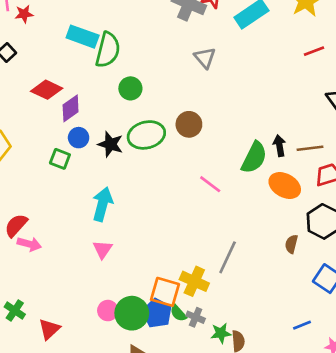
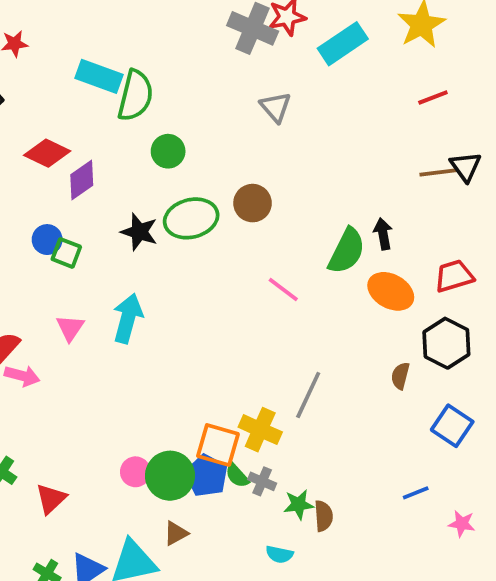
blue circle: (79, 138) -> (47, 240), moved
brown line: (310, 148) -> (439, 172), moved
pink triangle: (102, 249) -> (70, 328), moved

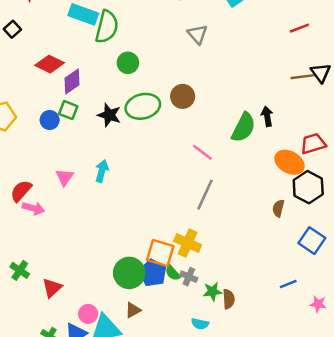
green square: (66, 253) -> (68, 110), moved
orange ellipse: (391, 291) -> (290, 162), moved
cyan arrow: (128, 318) -> (102, 171), size x0.7
gray line: (308, 395) -> (205, 195), moved
pink circle: (135, 472) -> (88, 314), moved

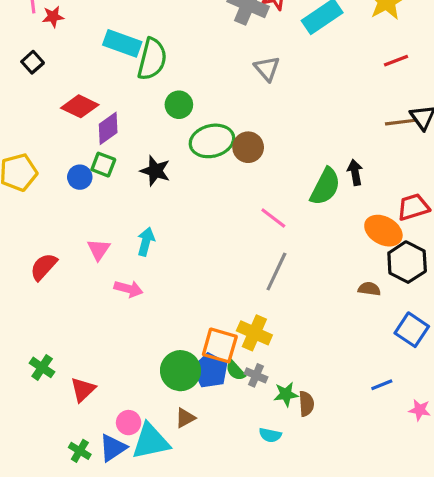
green ellipse: (143, 106) -> (212, 141), moved
pink arrow: (33, 208) -> (129, 289), moved
brown semicircle: (278, 208) -> (369, 289), turned 84

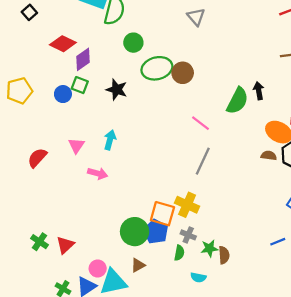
brown semicircle: (369, 289) -> (269, 156), moved
green cross: (42, 367) -> (39, 242), moved
green semicircle: (236, 371) -> (179, 253), moved, turned -128

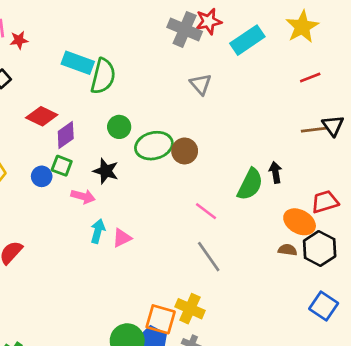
green circle: (133, 43) -> (119, 127), moved
pink triangle: (76, 145) -> (122, 238), moved, turned 30
gray line: (203, 161) -> (209, 257), turned -60
pink arrow: (98, 173) -> (83, 196), moved

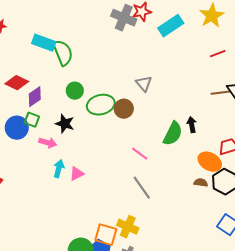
green semicircle: (103, 76) -> (63, 53), turned -36
gray triangle: (201, 84) -> (144, 84), moved
blue circle: (42, 176) -> (17, 128), size x1.5

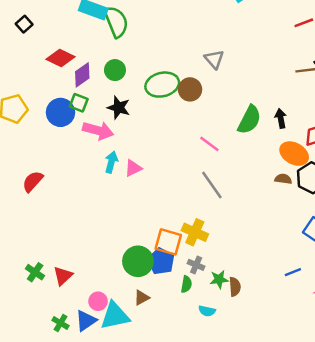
green circle: (75, 91) -> (115, 70), moved
black arrow: (192, 125) -> (281, 118), moved
pink arrow: (48, 143) -> (98, 131), size x1.4

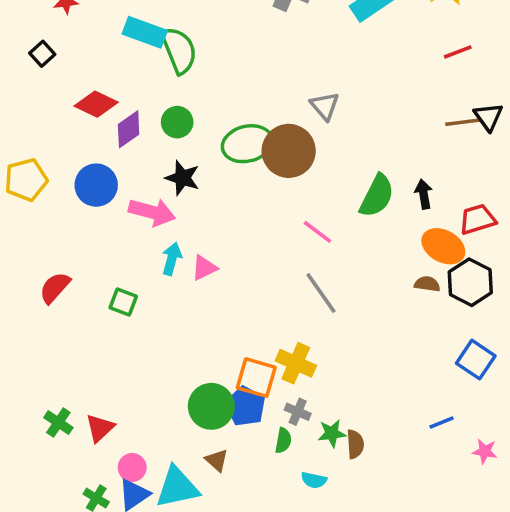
brown circle: (190, 89) -> (289, 151), size x1.5
green square: (79, 103) -> (123, 302), moved
brown triangle: (142, 298) -> (217, 460), turned -49
pink circle: (98, 301) -> (132, 467), moved

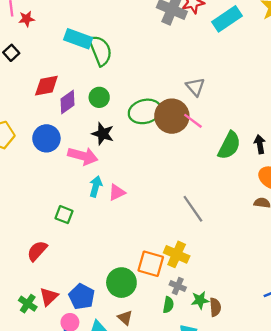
red diamond: (96, 104) -> (46, 86), turned -36
pink line: (317, 232) -> (193, 121), moved
red semicircle: (55, 288) -> (37, 251), moved
blue pentagon: (245, 406) -> (82, 297), moved
green cross: (58, 423) -> (28, 304), moved

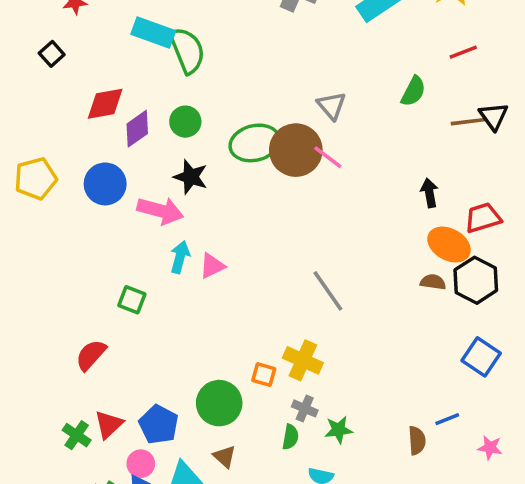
green semicircle: (229, 145) -> (413, 91), moved, size x0.7
orange square: (151, 264) -> (264, 375), size x0.6
brown semicircle: (215, 307) -> (417, 441), moved

